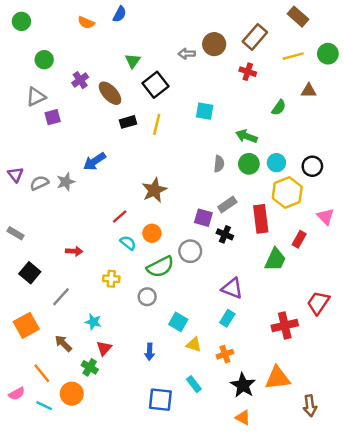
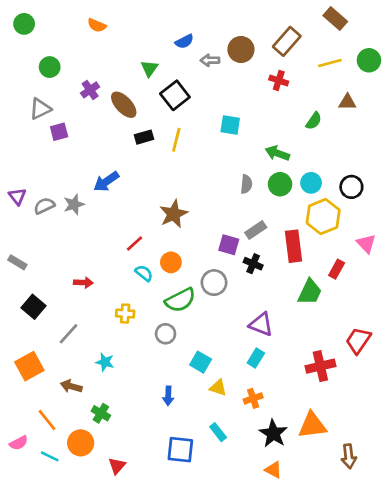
blue semicircle: (120, 14) -> (184, 41), moved, turned 35
brown arrow: (63, 343) -> (71, 386), turned -30
red triangle: (104, 348) -> (117, 466), moved

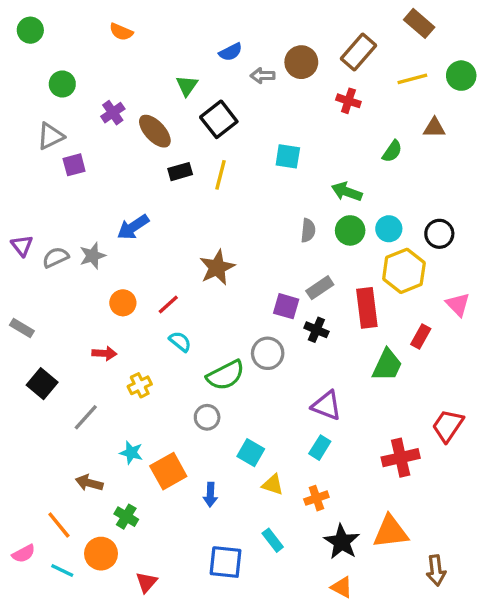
orange circle: (171, 262) -> (123, 303), moved
yellow cross: (125, 314) -> (140, 385), moved, turned -30
orange square: (29, 366) -> (168, 471), moved

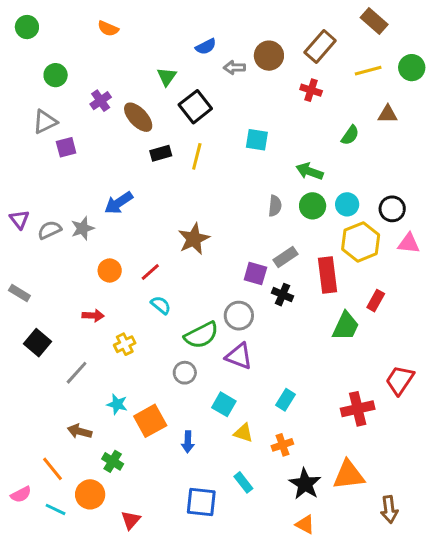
pink triangle: (458, 304) -> (409, 243), moved, turned -40
purple triangle: (327, 405) -> (239, 356), moved

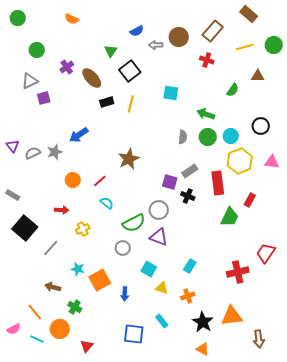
black circle: (392, 209) -> (261, 126), moved
black square: (37, 343) -> (25, 228), size x1.4

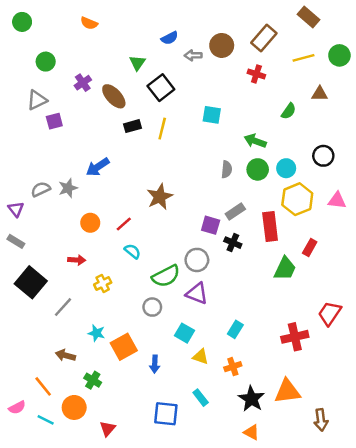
purple triangle: (13, 146) -> (16, 209), moved

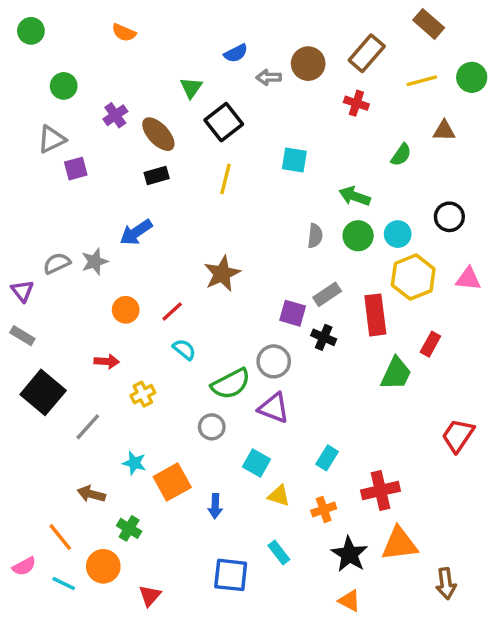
black rectangle: (132, 126) -> (157, 175), moved
red cross: (295, 337) -> (380, 491), moved

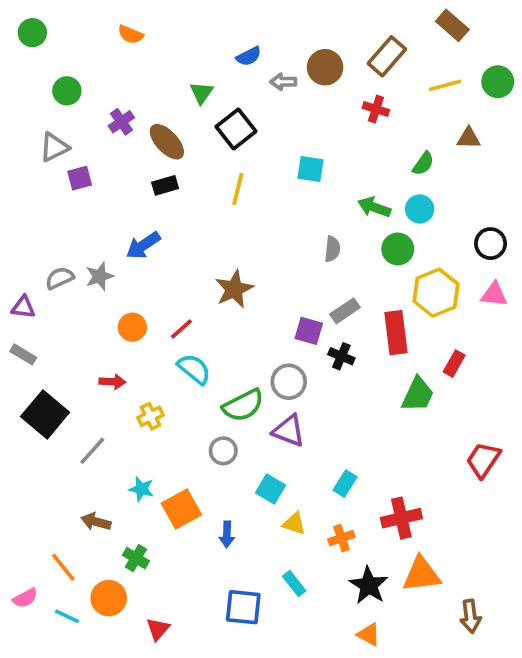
black circle: (449, 217) -> (490, 244), moved
cyan circle: (398, 234) -> (420, 209), moved
green circle: (358, 236) -> (398, 249), moved
purple triangle: (22, 291) -> (23, 307), turned -45
cyan semicircle: (184, 349) -> (194, 369), size x1.4

